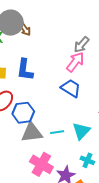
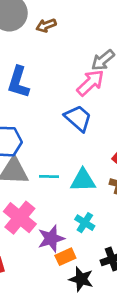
brown arrow: (25, 29) -> (46, 25), moved, turned 96
cyan triangle: (81, 131) -> (83, 180), turned 36

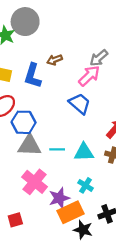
brown arrow: (46, 25) -> (55, 60), moved
orange rectangle: (65, 257) -> (70, 212), size x1.6

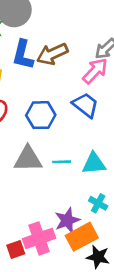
brown arrow: (55, 60) -> (52, 54), size x1.6
blue L-shape: (33, 76) -> (23, 55), moved
blue hexagon: (24, 122) -> (41, 115), moved
pink cross: (35, 182) -> (39, 238), moved, turned 35

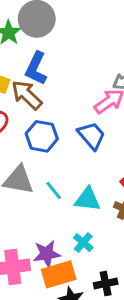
brown arrow: (52, 54) -> (27, 95), moved, turned 56
cyan line: (62, 162) -> (54, 190), turned 42

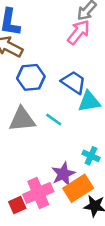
blue trapezoid: (91, 136) -> (74, 82), moved
cyan triangle: (87, 199) -> (89, 102), moved

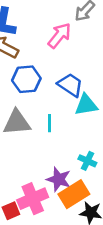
pink arrow: (79, 32) -> (59, 35), moved
cyan line: (54, 120) -> (50, 123), turned 54
purple star: (63, 174) -> (59, 179), turned -30

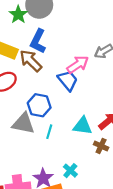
blue hexagon: (26, 79) -> (39, 105), moved
blue trapezoid: (70, 85) -> (68, 80), moved

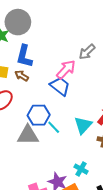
brown arrow: (31, 61) -> (22, 76), size x0.6
cyan triangle: (82, 126) -> (83, 125), turned -42
cyan line: (49, 132) -> (54, 127), moved, turned -48

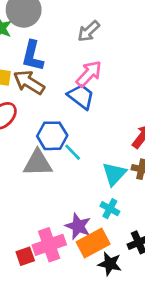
gray arrow: (87, 52) -> (89, 31), moved
brown arrow: (22, 76) -> (29, 82), size x1.6
cyan triangle: (83, 125) -> (114, 174), moved

